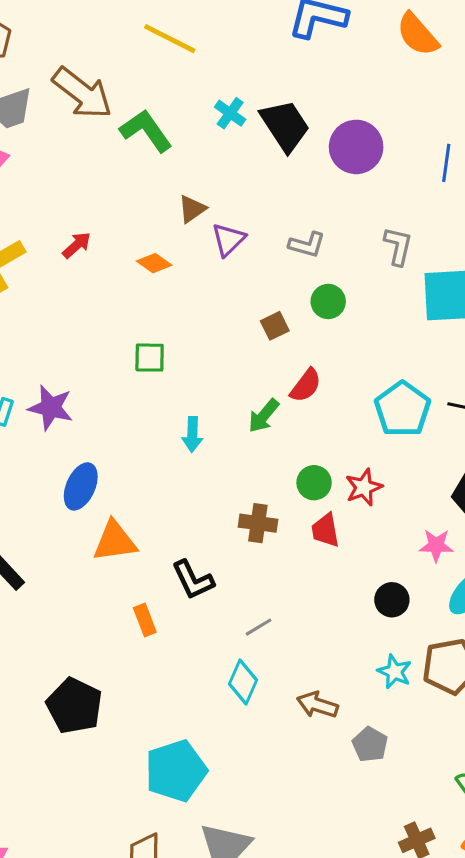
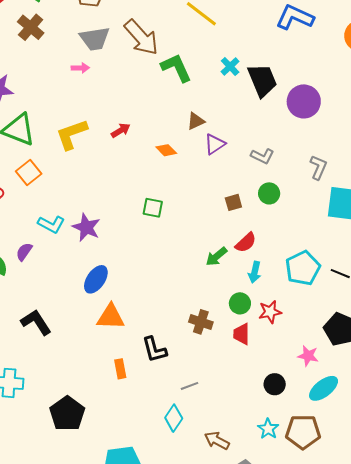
cyan arrow: (192, 434) -> (255, 272), moved

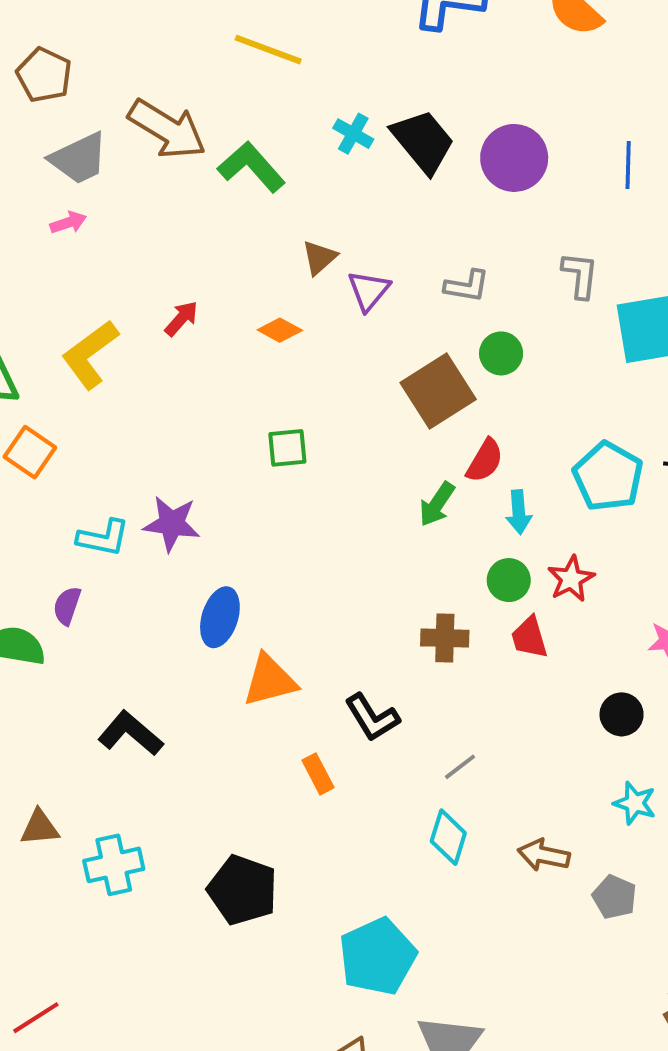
brown square: (233, 202) -> (438, 391), size x2.0

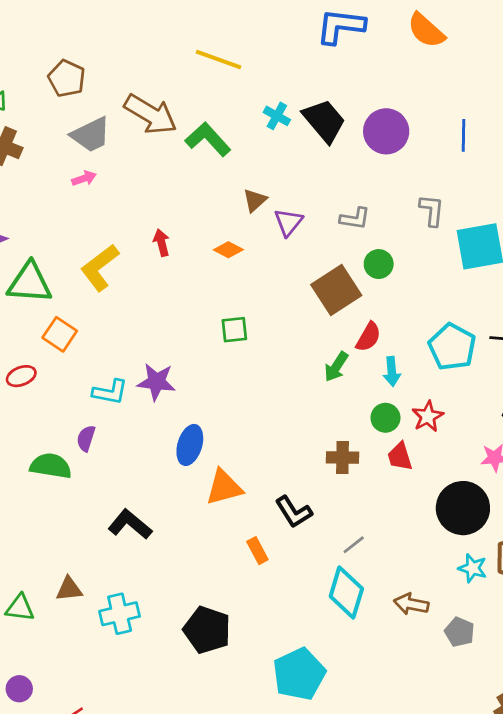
red arrow: (181, 319) -> (162, 243), turned -55
black circle: (622, 714) -> (463, 508), size x1.8
cyan diamond: (448, 837) -> (346, 593), size x1.4

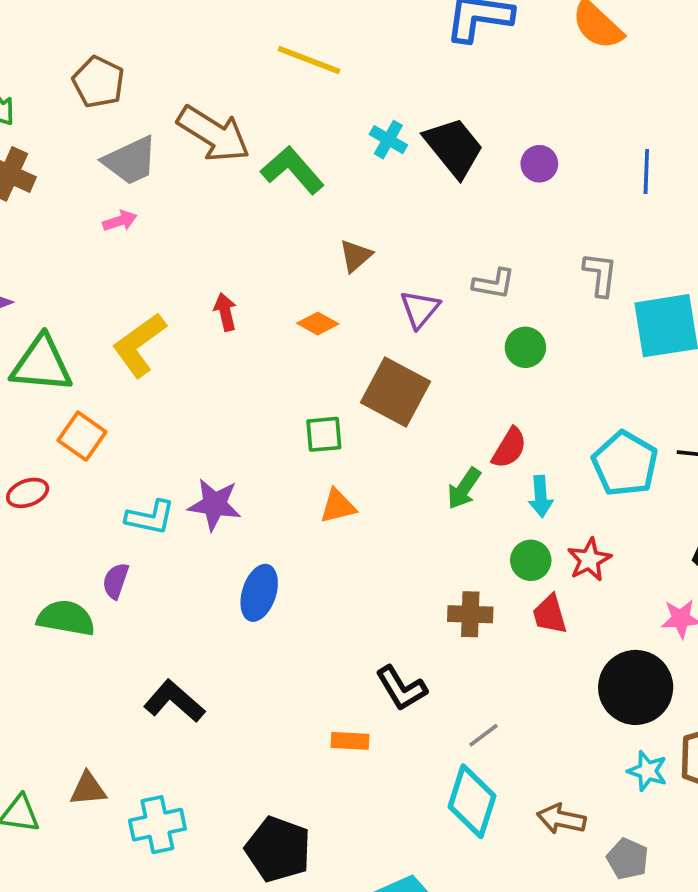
purple circle: (386, 131) -> (539, 164), size x0.6
purple triangle: (288, 222) -> (420, 309), moved
brown square: (336, 290) -> (395, 392), moved, turned -30
orange triangle: (224, 487) -> (338, 506), moved, size x0.7
orange rectangle: (257, 551) -> (350, 741), turned -60

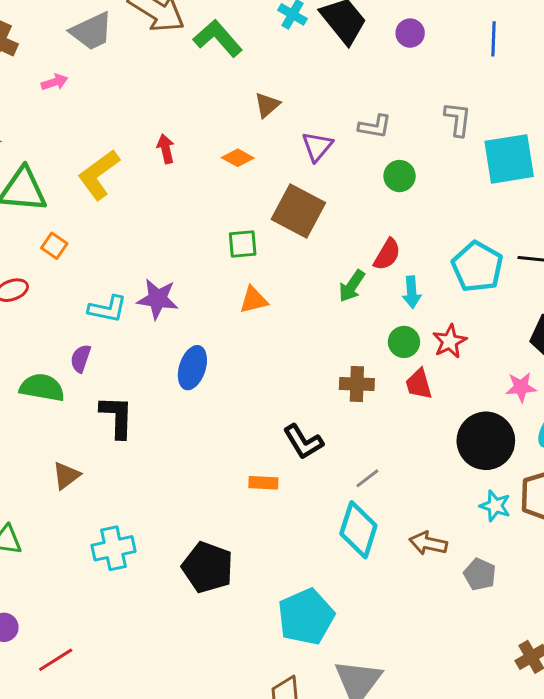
pink arrow: (120, 221) -> (55, 82), moved
orange square: (82, 436) -> (54, 246), size x0.7
black L-shape: (174, 701) -> (117, 417), moved, turned 51
brown triangle: (88, 789) -> (66, 475), moved, turned -32

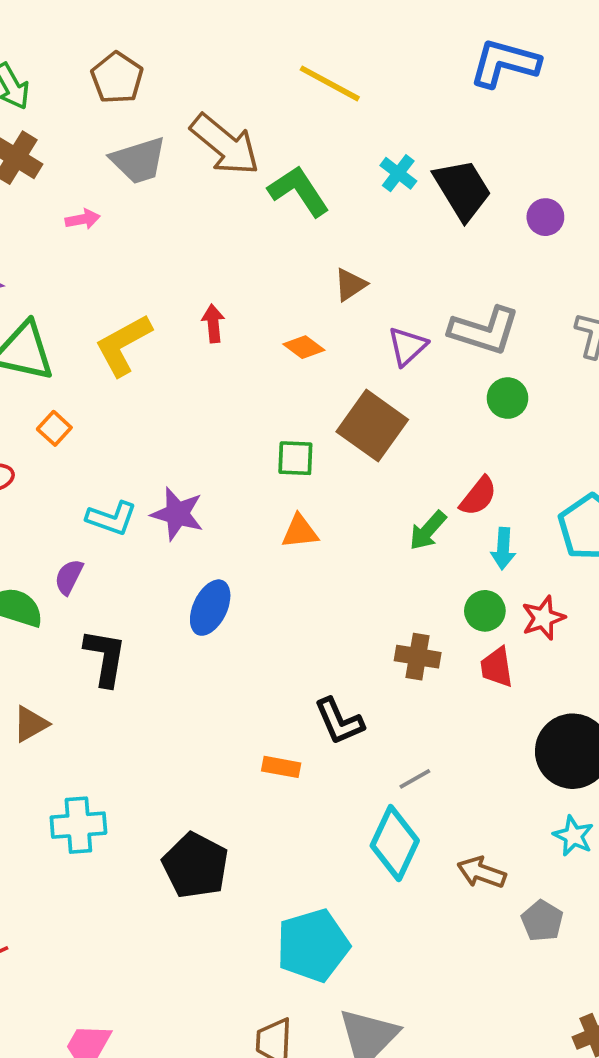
gray L-shape: (375, 126) -> (484, 330), size x1.6

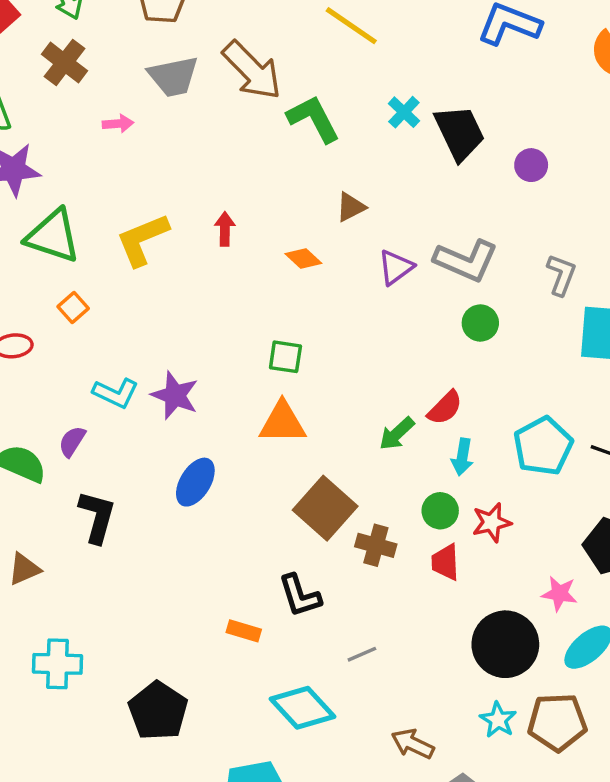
brown square: (372, 426) -> (325, 508), moved
orange triangle: (300, 532) -> (282, 423), size x1.4
cyan diamond: (395, 843) -> (303, 708), moved, turned -74

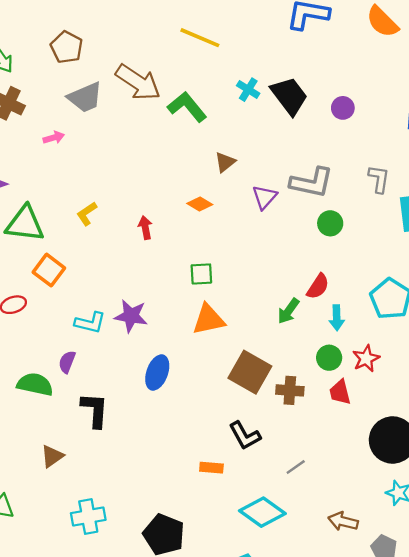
red arrow: (225, 229) -> (145, 228), moved
yellow L-shape: (142, 240) -> (87, 214), size x0.6
orange square: (73, 308) -> (49, 270), size x1.5

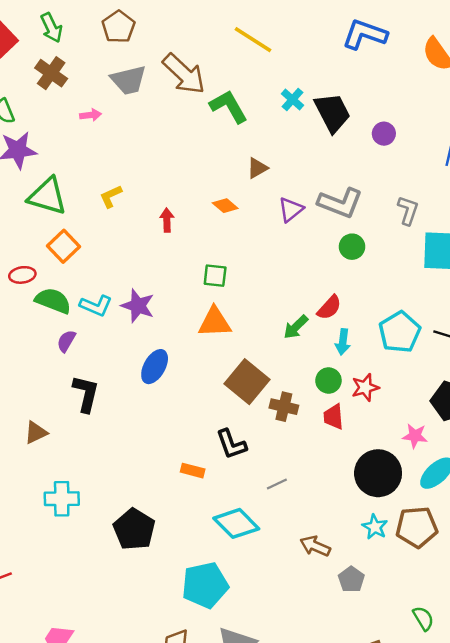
green semicircle: (35, 384) -> (53, 301), moved

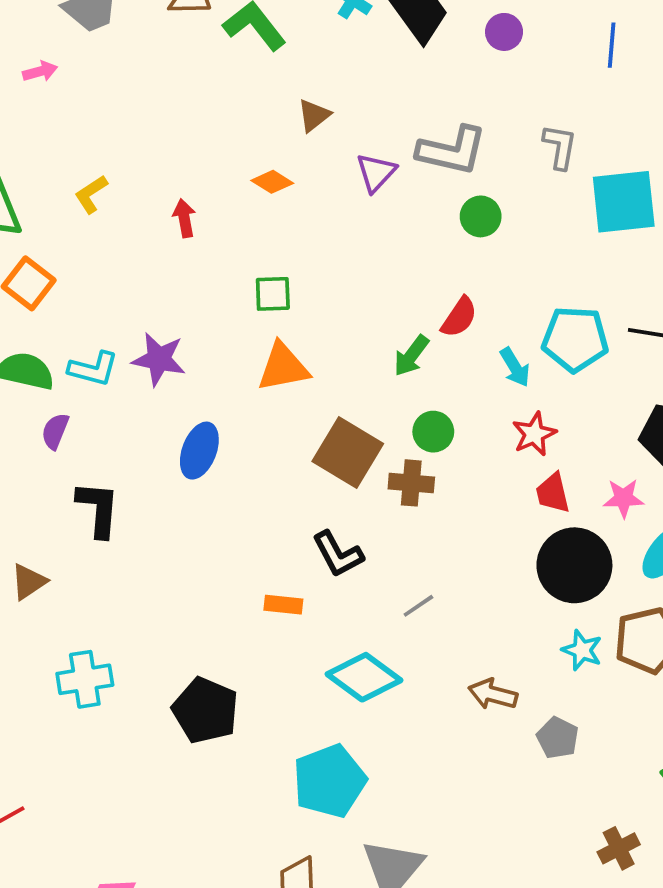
cyan pentagon: (400, 332) -> (575, 339), turned -30
cyan arrow: (343, 342) -> (515, 367), moved, turned -30
green circle: (328, 381) -> (433, 432), moved
red trapezoid: (334, 417) -> (553, 493), moved

